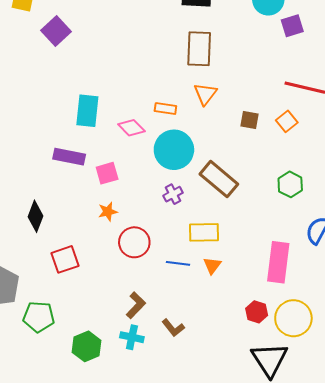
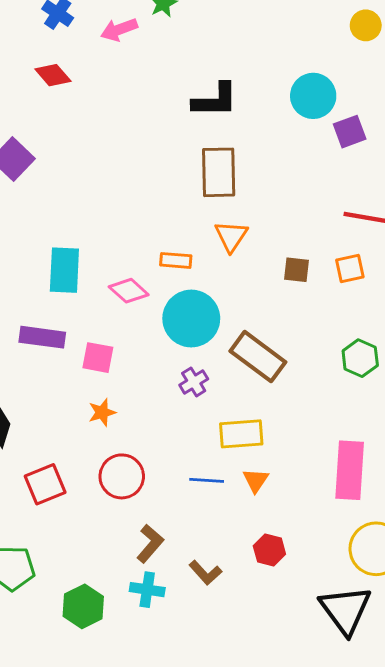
orange square: (287, 121) -> (350, 268), turned 30
pink square: (107, 173) -> (98, 358), turned 30
red circle: (134, 242) -> (122, 476), moved
red hexagon: (257, 312) -> (269, 550), moved

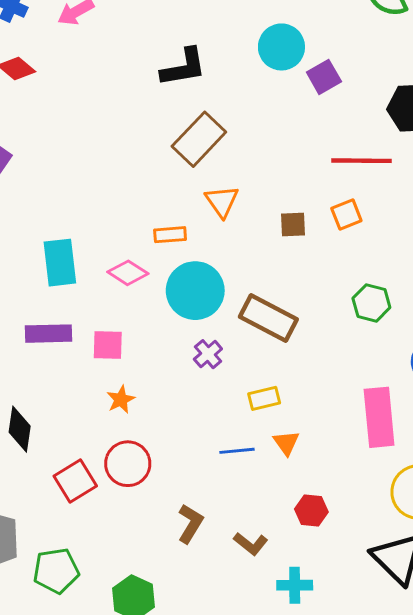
brown rectangle: (219, 172) -> (199, 139), turned 54
yellow rectangle: (241, 434) -> (264, 398), size x0.7
red circle: (122, 476) -> (128, 464), moved
cyan cross: (147, 590) -> (295, 585), moved

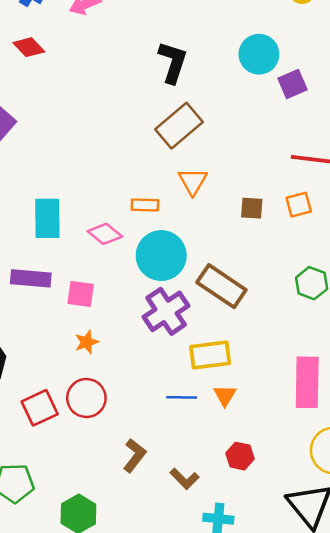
black L-shape: (184, 67) -> (173, 62), turned -69
purple cross: (208, 354) -> (166, 311), size x1.8
yellow rectangle: (264, 398) -> (210, 355), size x1.5

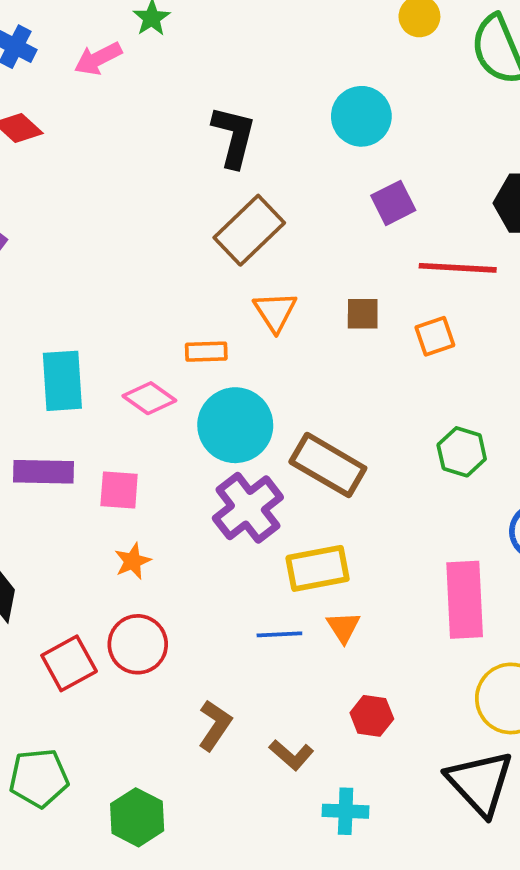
purple square: (293, 84) -> (393, 203), moved
brown square: (252, 208) -> (363, 314), moved

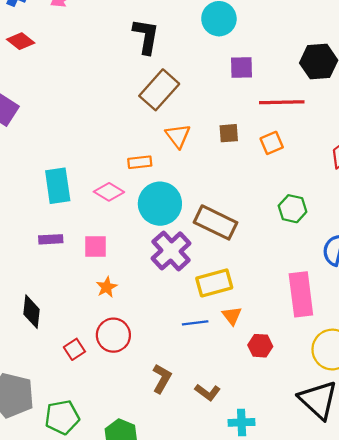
purple square: (393, 203) -> (241, 67), turned 30
purple rectangle: (43, 472) -> (51, 239), size x0.7
red square: (69, 663) -> (74, 349), size x0.7
red hexagon: (372, 716) -> (260, 346), moved

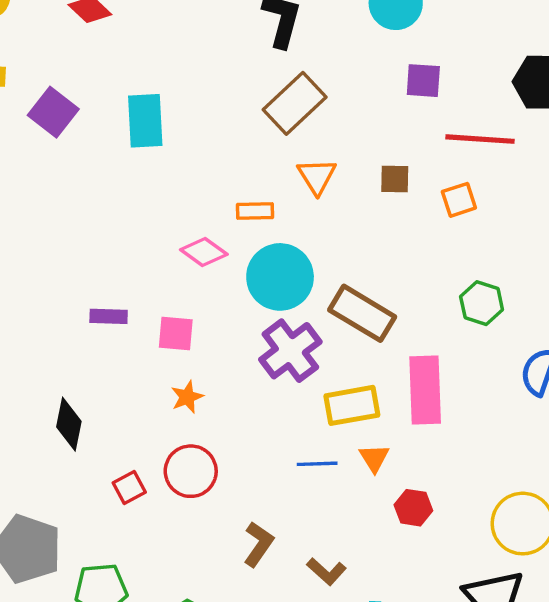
cyan rectangle: (58, 186) -> (145, 121), moved
pink rectangle: (301, 294) -> (425, 390), moved

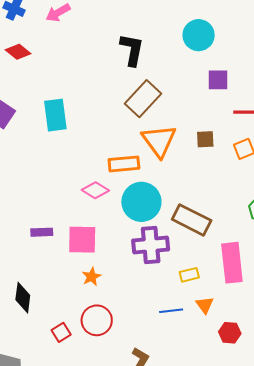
orange triangle: (317, 176) -> (159, 141), size x1.5
orange rectangle: (255, 211) -> (124, 164), size x1.4
pink square: (176, 333) -> (82, 240), size x1.4
purple cross: (290, 351) -> (151, 245), turned 36
yellow rectangle: (352, 405) -> (189, 275), size x0.6

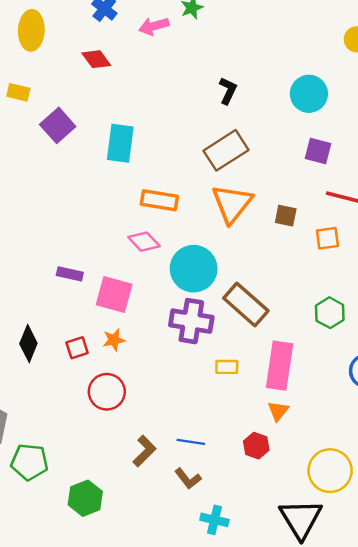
black L-shape: (132, 50) -> (228, 91), size x0.7
orange rectangle: (124, 164) -> (159, 200), moved
orange triangle: (205, 305) -> (278, 411), moved
blue line: (171, 311) -> (191, 442), moved
red square: (61, 332) -> (77, 348), moved

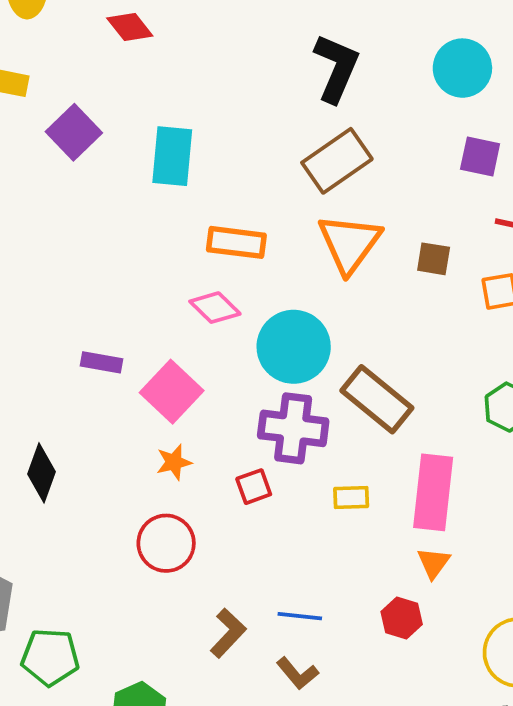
black L-shape: (228, 91) -> (336, 68), size x1.6
pink square: (114, 294) -> (172, 392), turned 30
red square: (77, 348) -> (254, 487), moved

